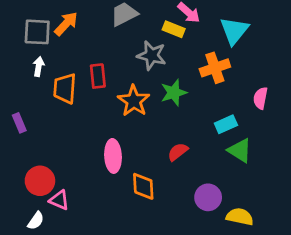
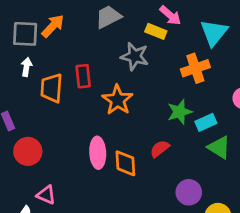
green star: (174, 93) -> (180, 112), moved
red circle: (40, 181) -> (28, 151), moved
orange diamond: (143, 186) -> (125, 163), moved

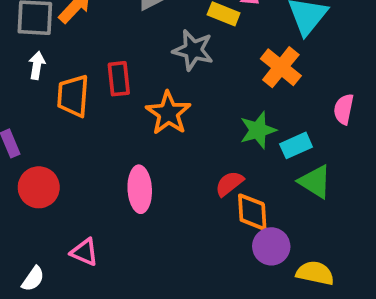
orange cross: (195, 68) -> (281, 67), turned -32
orange diamond: (125, 163) -> (252, 212), moved
pink triangle: (46, 195) -> (84, 252), moved

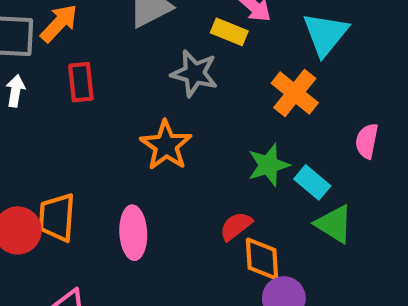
red rectangle: (119, 79) -> (81, 82), moved
orange trapezoid: (73, 96) -> (57, 217), moved
cyan rectangle: (296, 145) -> (312, 182), turned 64

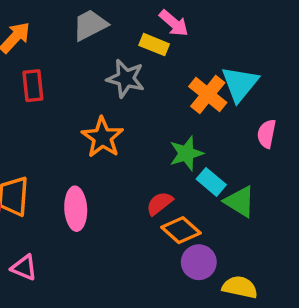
cyan triangle: (325, 34) -> (240, 84), moved
cyan rectangle: (312, 182) -> (211, 182), moved
orange diamond: (262, 259) -> (181, 230), turned -45

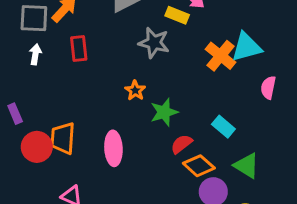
cyan triangle: (240, 84) -> (247, 47), turned 36
orange star: (102, 137) -> (135, 90), size x0.6
green star: (186, 153) -> (164, 112), moved
green triangle: (240, 202) -> (247, 166), moved

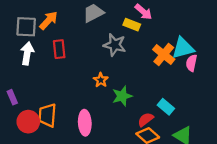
white arrow: (35, 54) -> (27, 53), size x1.5
pink semicircle: (268, 88) -> (191, 63), moved
red semicircle: (181, 144) -> (146, 120), moved

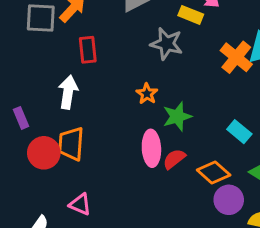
white arrow: (27, 53) -> (68, 92), moved
red semicircle: (146, 120) -> (174, 159), moved
pink ellipse: (85, 123) -> (151, 148), moved

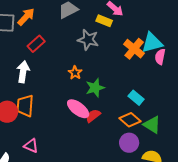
red rectangle: (88, 50) -> (36, 44), turned 54
pink ellipse: (151, 148) -> (78, 109), turned -50
orange diamond: (214, 173) -> (130, 120), moved

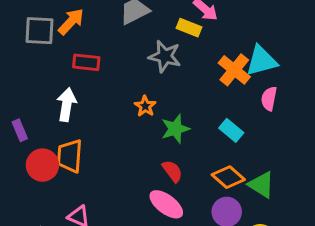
red rectangle: (36, 44) -> (86, 62), turned 48
pink semicircle: (160, 57) -> (269, 99), moved
cyan rectangle: (136, 98) -> (231, 130), moved
pink ellipse: (78, 109) -> (166, 204), moved
red semicircle: (93, 116) -> (172, 171), turned 91

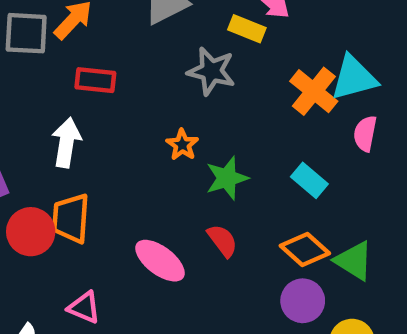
pink ellipse: (166, 204) -> (160, 261), moved

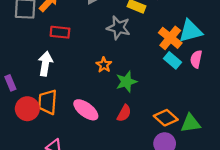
cyan rectangle: (309, 180) -> (172, 60), moved
red semicircle: (222, 241) -> (124, 113), turned 66
pink ellipse: (160, 261) -> (86, 110), moved
green triangle: (354, 261) -> (191, 123), turned -40

